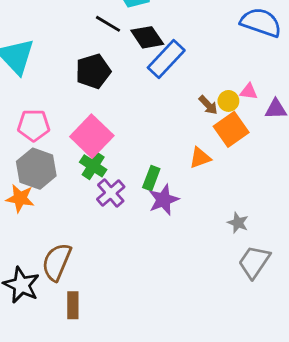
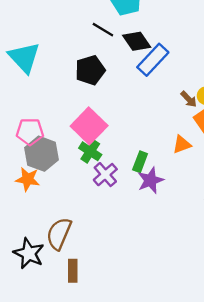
pink pentagon: (34, 125) -> (30, 132), moved

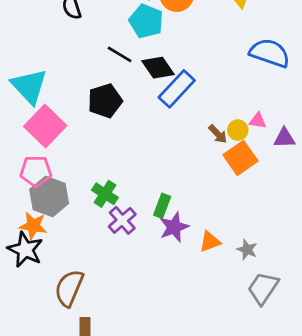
pink square: (89, 126) -> (45, 126), moved
orange triangle: (182, 144) -> (210, 242), moved
black star: (29, 253) -> (25, 250), moved

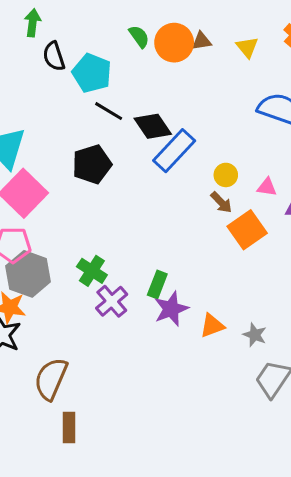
cyan pentagon: (146, 21) -> (92, 73), moved
yellow circle: (238, 130) -> (226, 175), moved

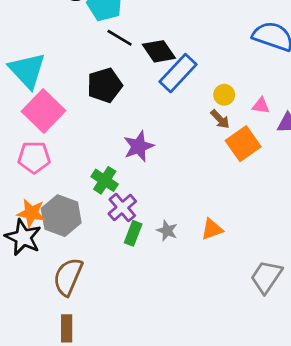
gray hexagon: (28, 274) -> (61, 216), moved
green rectangle: (157, 285) -> (133, 233), moved
purple star: (171, 309) -> (139, 146), moved
gray star: (255, 335) -> (167, 231), moved
brown rectangle: (69, 428) -> (67, 328), moved

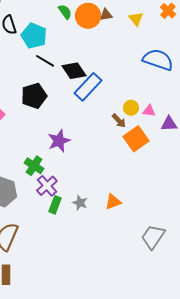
yellow circle: (224, 95) -> (131, 108), moved

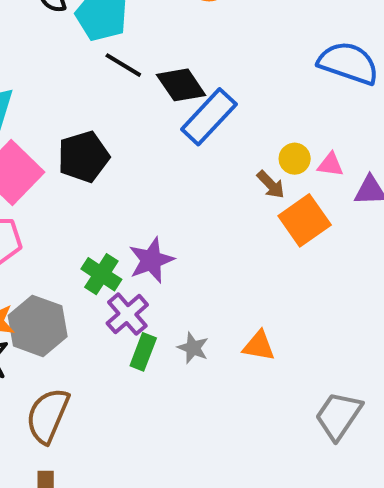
black pentagon: (34, 96) -> (83, 157), moved
purple star: (59, 141) -> (151, 260), moved
orange triangle: (113, 202) -> (259, 346), turned 30

